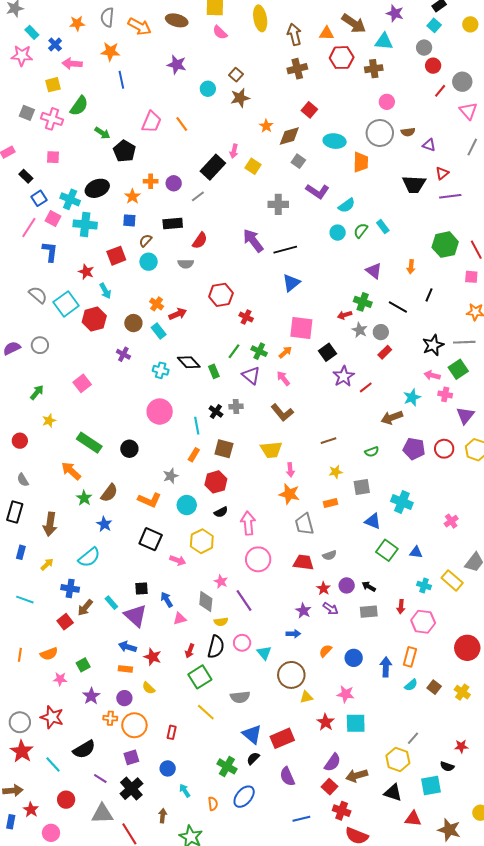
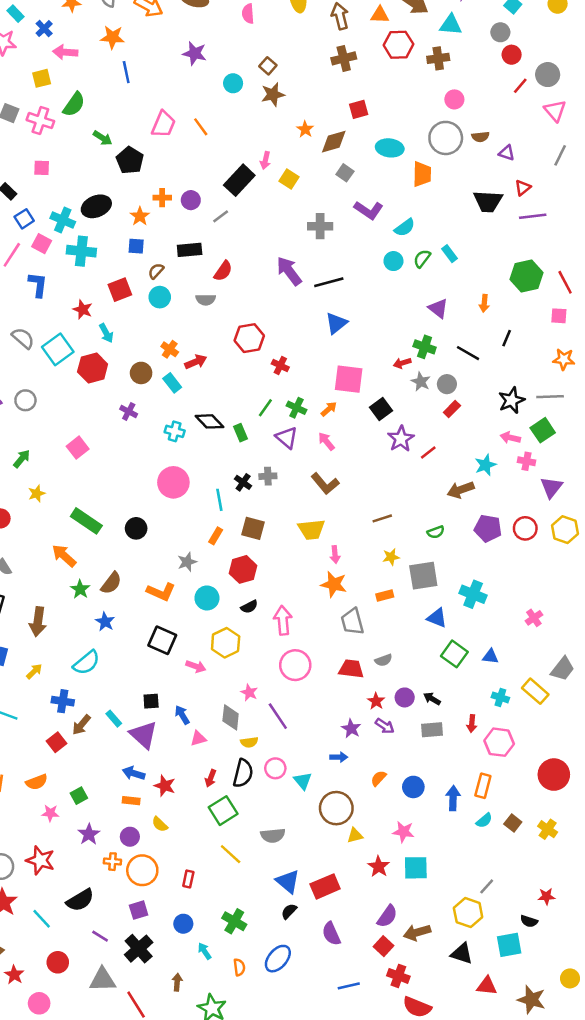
pink semicircle: (220, 32) -> (248, 14), turned 42
red square: (309, 110) -> (359, 109), turned 35
gray square: (362, 487) -> (423, 576), size x1.4
green cross: (227, 766) -> (234, 921), moved

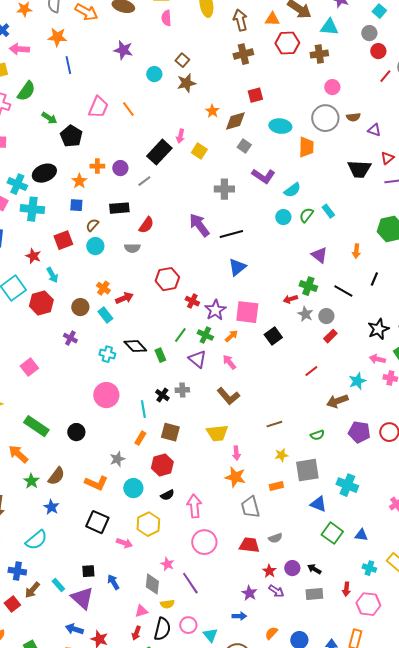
purple star: (401, 439) -> (215, 310), moved
pink triangle: (198, 738) -> (141, 611), moved

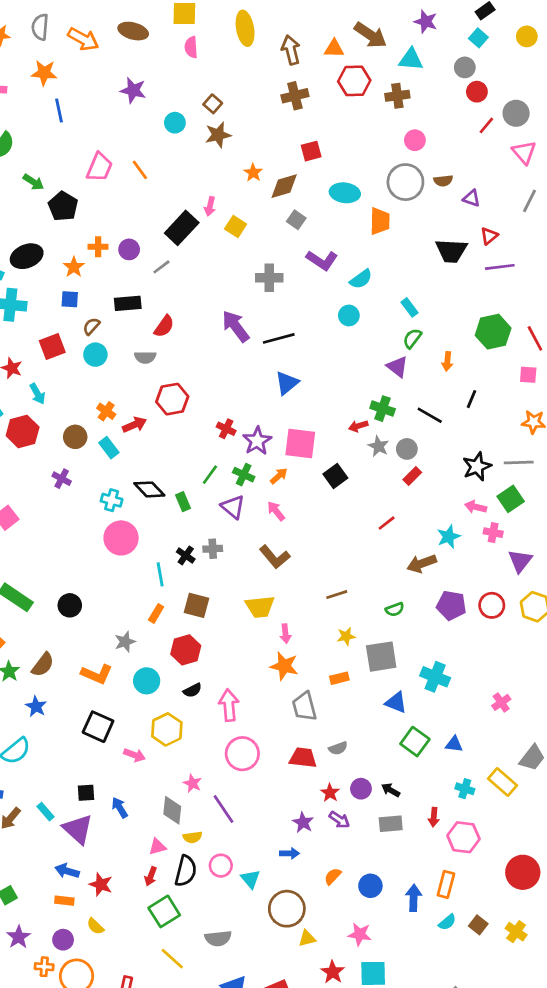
green semicircle: (306, 215) -> (412, 338), moved
red hexagon: (167, 279) -> (172, 399), moved
pink circle: (106, 395) -> (121, 538), moved

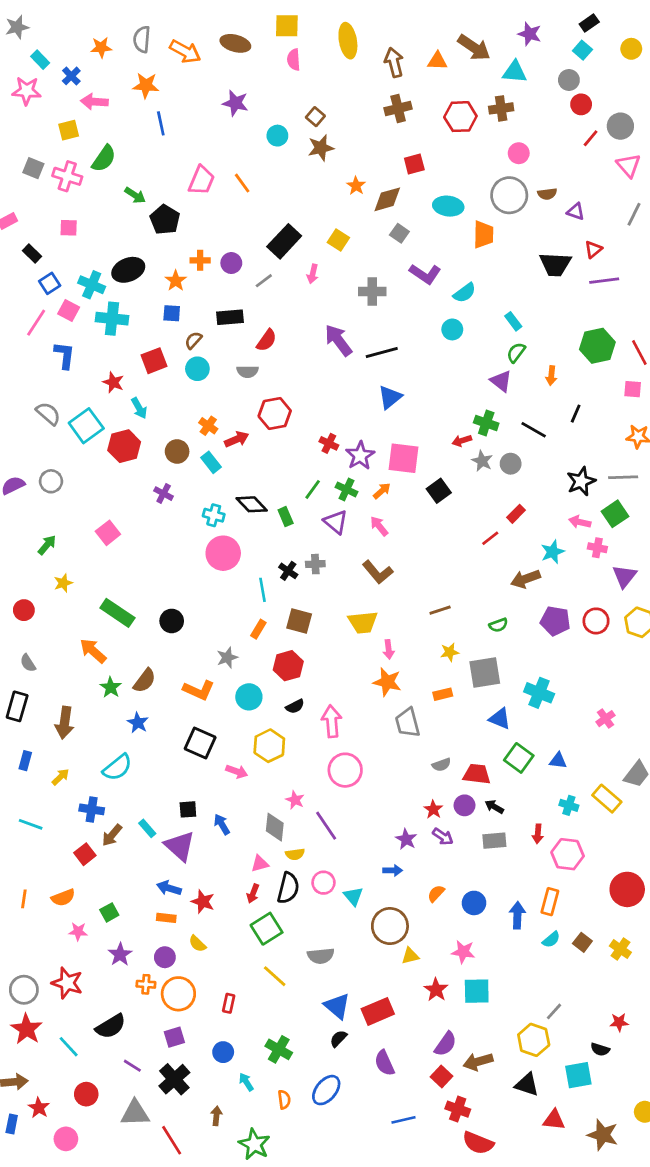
red hexagon: (354, 81) -> (460, 117), moved
pink arrow: (210, 206) -> (313, 274), moved
red rectangle: (412, 476) -> (516, 514), moved
red trapezoid: (303, 758) -> (477, 774), moved

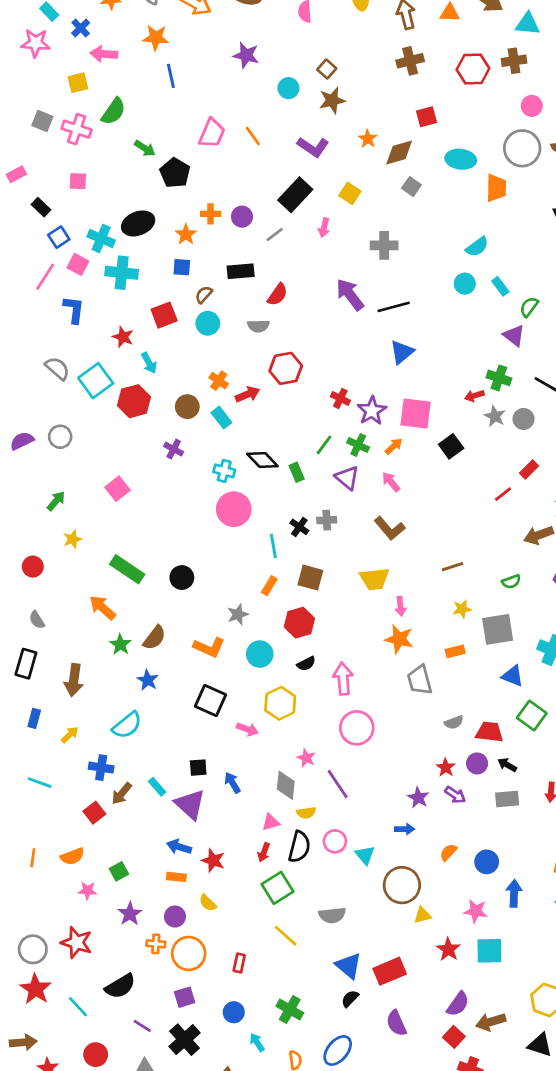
purple L-shape: (425, 274) -> (313, 147), moved
cyan rectangle: (513, 321) -> (500, 286), moved
blue arrow: (517, 915) -> (514, 893), moved

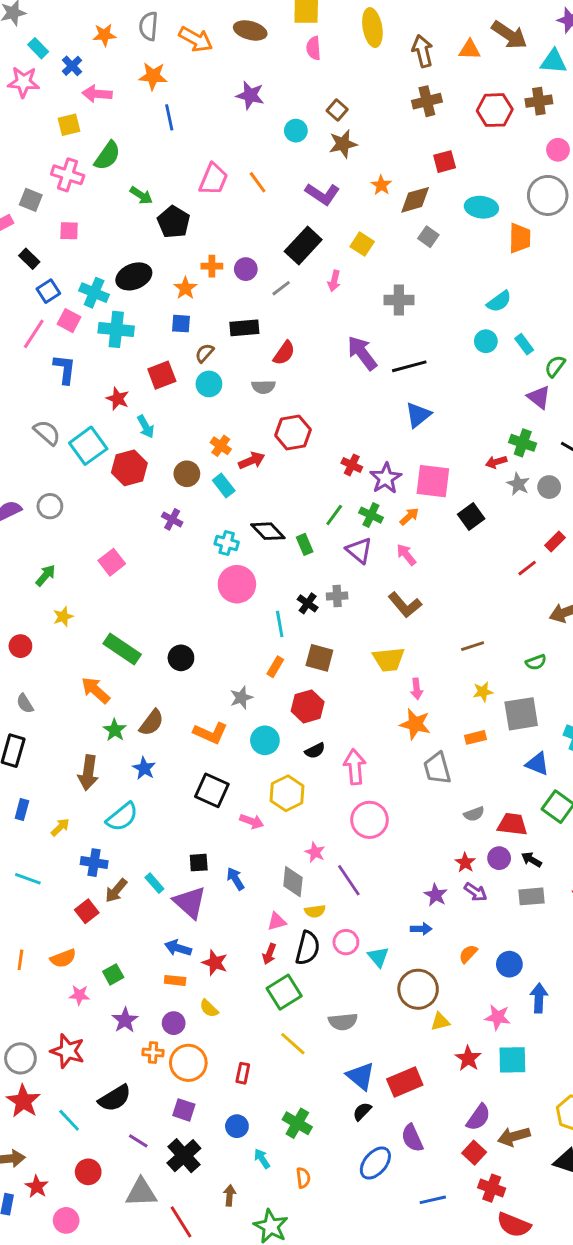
gray square: (42, 121) -> (31, 200), moved
brown arrow: (74, 680) -> (88, 773), moved
purple square: (185, 997) -> (184, 1110), turned 35
blue ellipse: (338, 1051) -> (375, 1163), moved

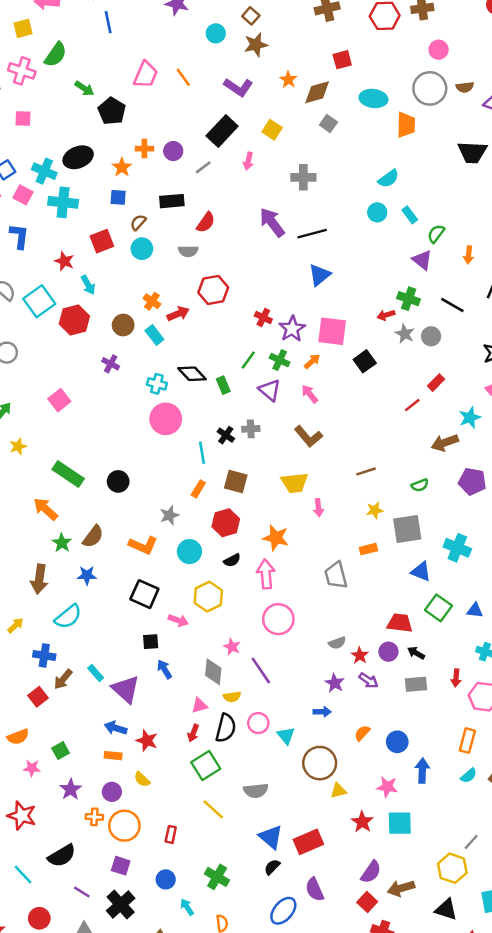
orange star: (415, 724) -> (276, 538), moved
blue star: (144, 768) -> (87, 575), turned -30
gray semicircle: (474, 814) -> (337, 643), moved
black square: (199, 863) -> (151, 642), moved

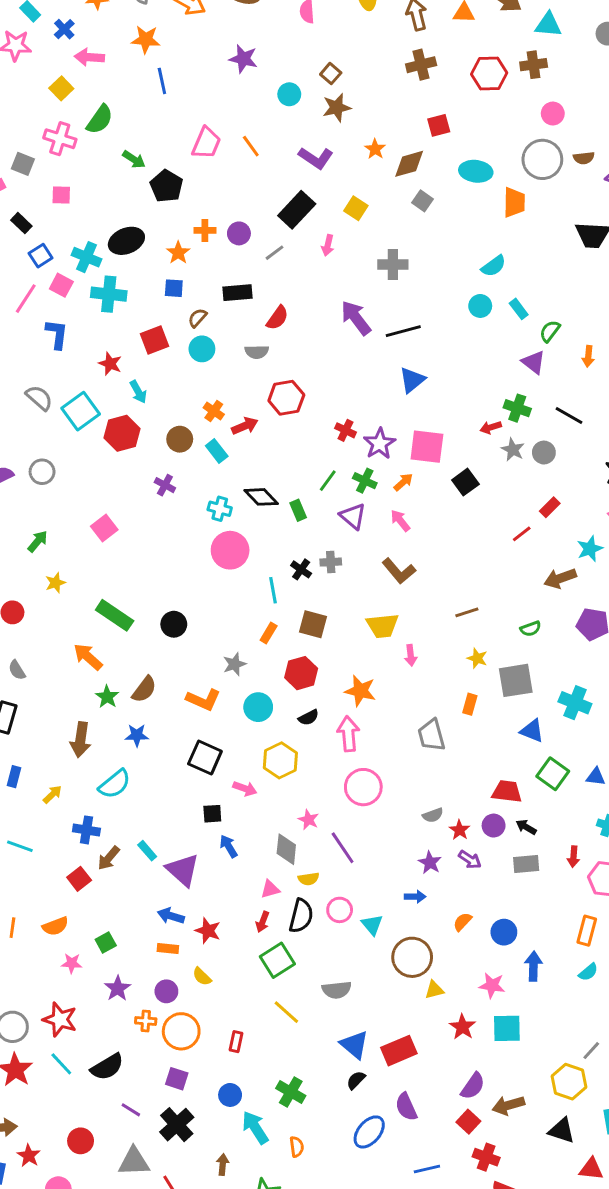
yellow square: (23, 28) -> (61, 88), turned -30
yellow star: (375, 510) -> (477, 658), turned 30
orange rectangle: (368, 549) -> (470, 704), turned -60
cyan line: (23, 874) -> (61, 1064), moved
cyan arrow: (187, 907) -> (255, 1128), size x1.6

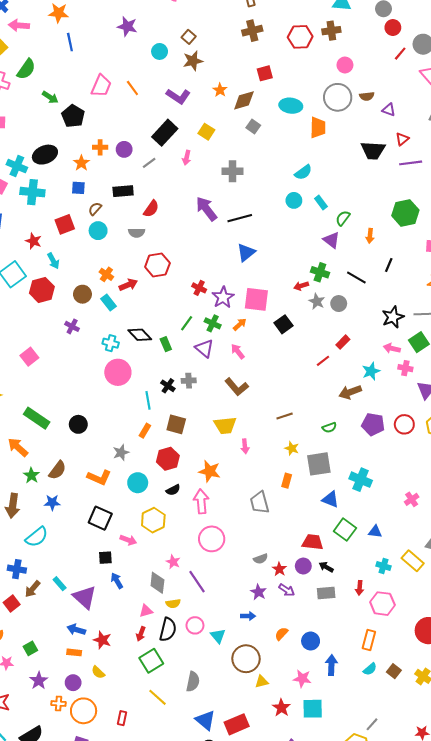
gray semicircle: (337, 990) -> (193, 682), turned -72

